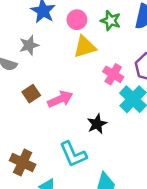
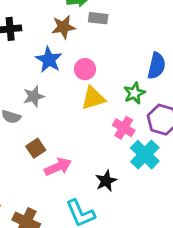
green star: (111, 21) -> (134, 93), moved, turned 30
pink arrow: (60, 99) -> (58, 167), moved

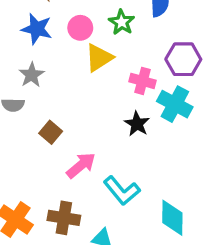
green star: (134, 93) -> (122, 22), moved
pink arrow: (58, 167) -> (81, 165), moved
black star: (106, 181) -> (137, 124), moved

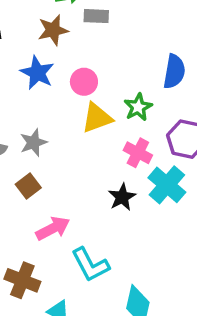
green star: (122, 22) -> (138, 107), moved
gray star: (32, 75) -> (33, 143), moved

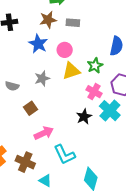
gray rectangle: (96, 16) -> (73, 23), moved
gray star: (33, 143) -> (42, 78), moved

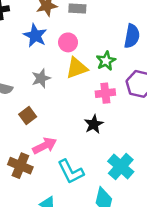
pink cross: (94, 92) -> (105, 93), turned -35
cyan cross: (110, 111) -> (121, 166), moved
brown cross: (25, 162) -> (20, 166), moved

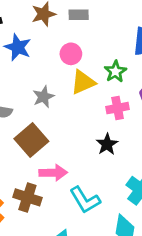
blue star: (35, 36) -> (18, 47), moved
brown square: (28, 116) -> (31, 140), size x1.6
pink arrow: (45, 146) -> (53, 173), turned 30

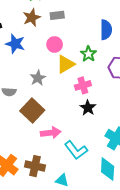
pink cross: (118, 108) -> (83, 85), moved
brown cross: (27, 197) -> (35, 166), moved

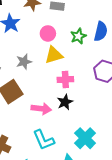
green star: (88, 54) -> (78, 36), moved
pink arrow: (51, 133) -> (41, 109), moved

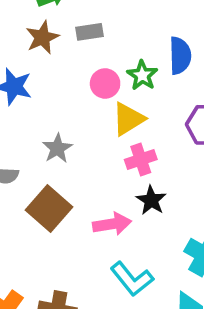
pink circle: (48, 33) -> (105, 84), moved
yellow triangle: (54, 55) -> (128, 119), moved

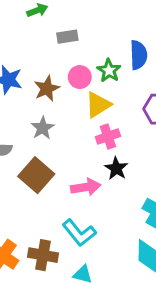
brown star: (42, 37) -> (47, 89), moved
cyan L-shape: (132, 279) -> (79, 233), moved

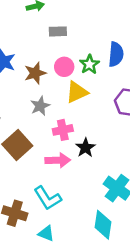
gray star: (43, 128) -> (40, 106), moved
pink cross: (108, 136) -> (63, 130), moved

